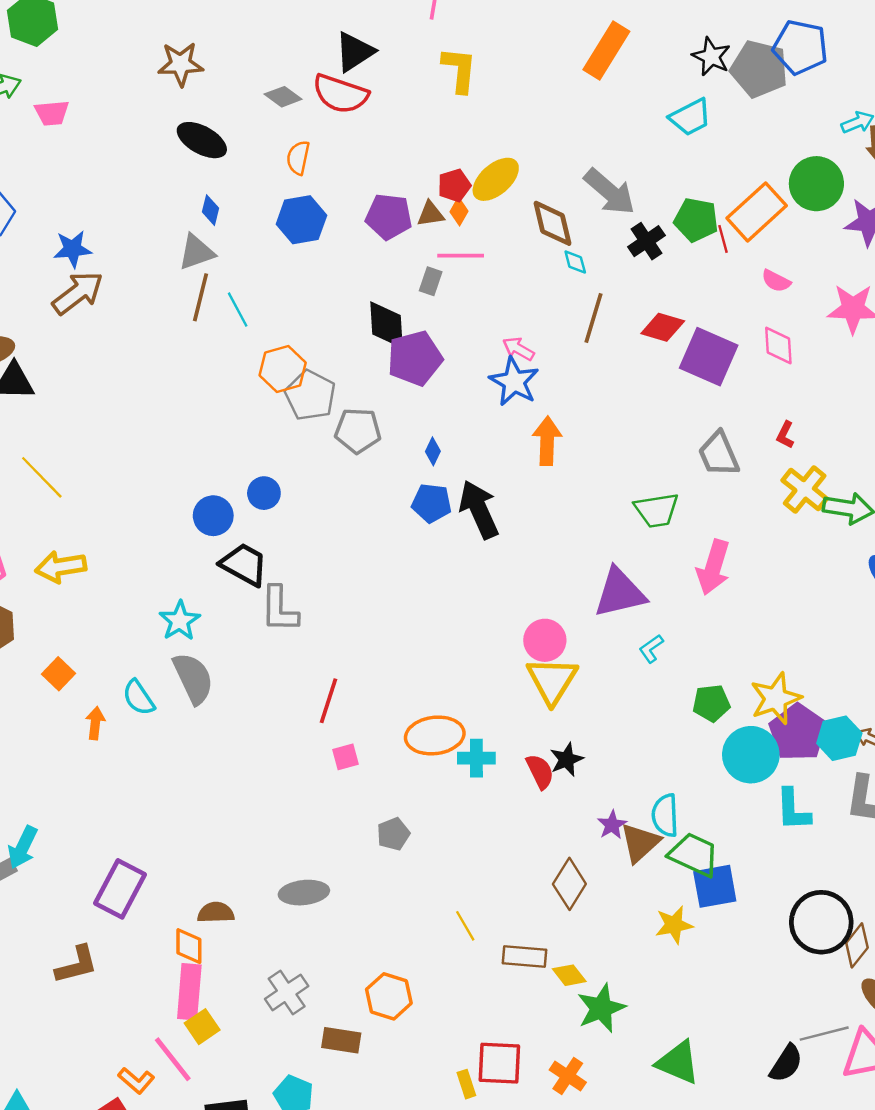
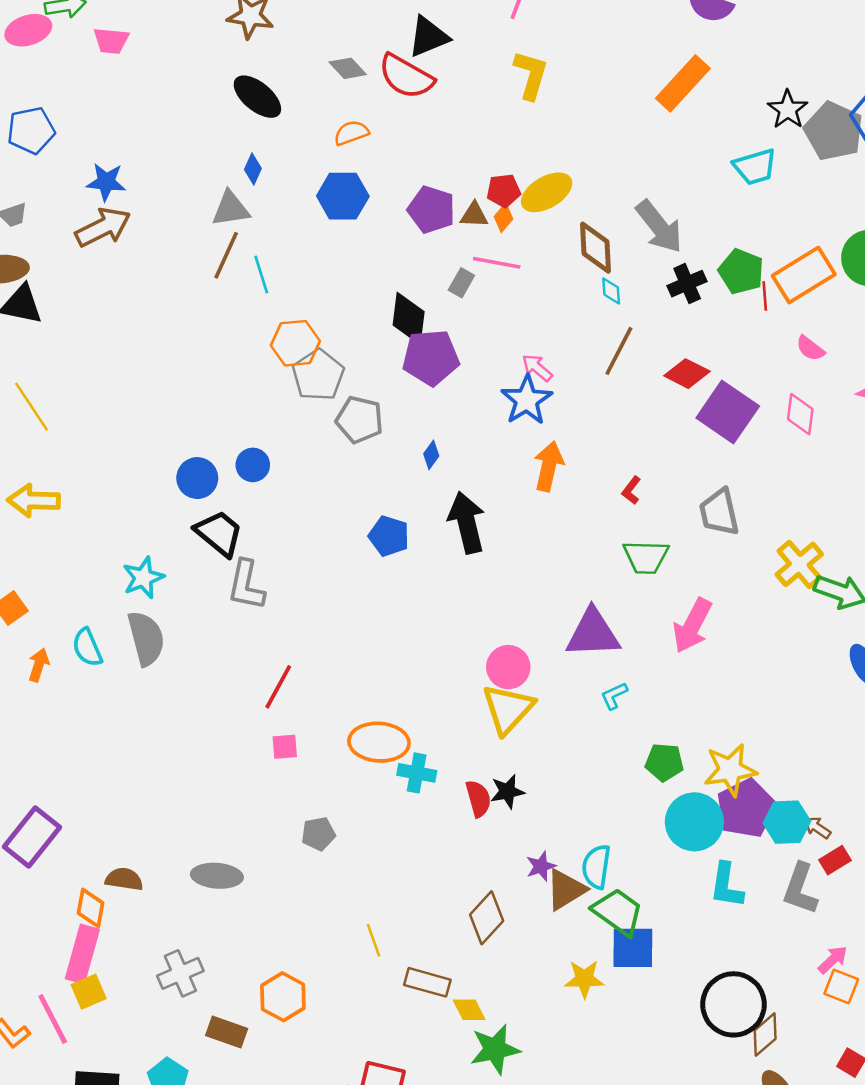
orange semicircle: (298, 158) -> (351, 133), turned 48
red L-shape: (785, 435) -> (631, 490), moved
blue pentagon: (432, 503) -> (389, 536), moved

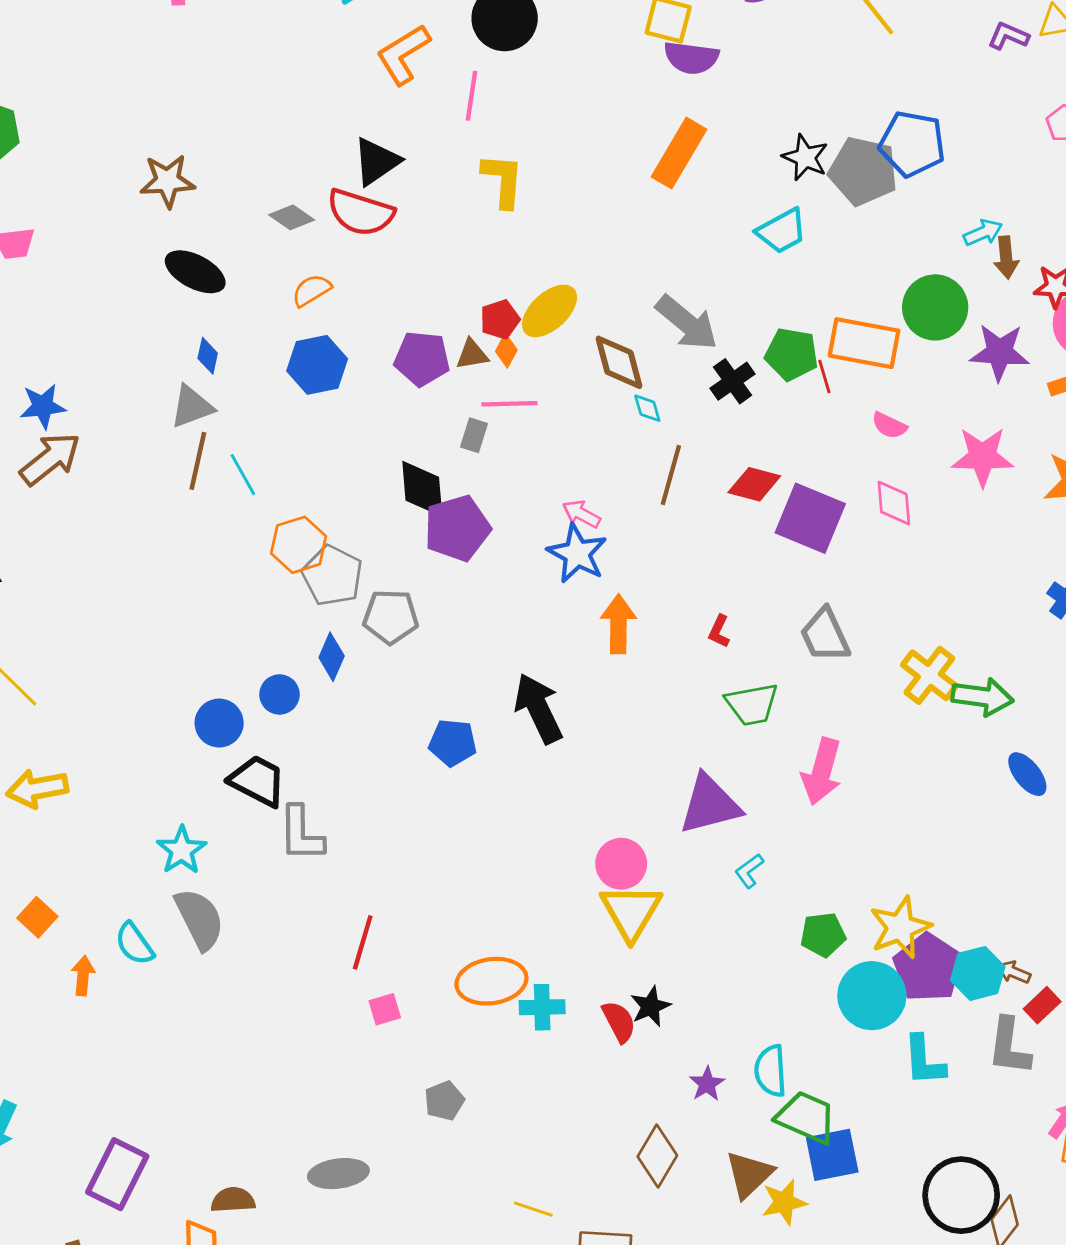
orange rectangle: (804, 275) -> (864, 343), turned 54
blue diamond: (431, 455) -> (332, 657), moved, size x1.4
brown triangle: (566, 890) -> (749, 1174), moved
yellow line: (373, 940) -> (533, 1209), turned -40

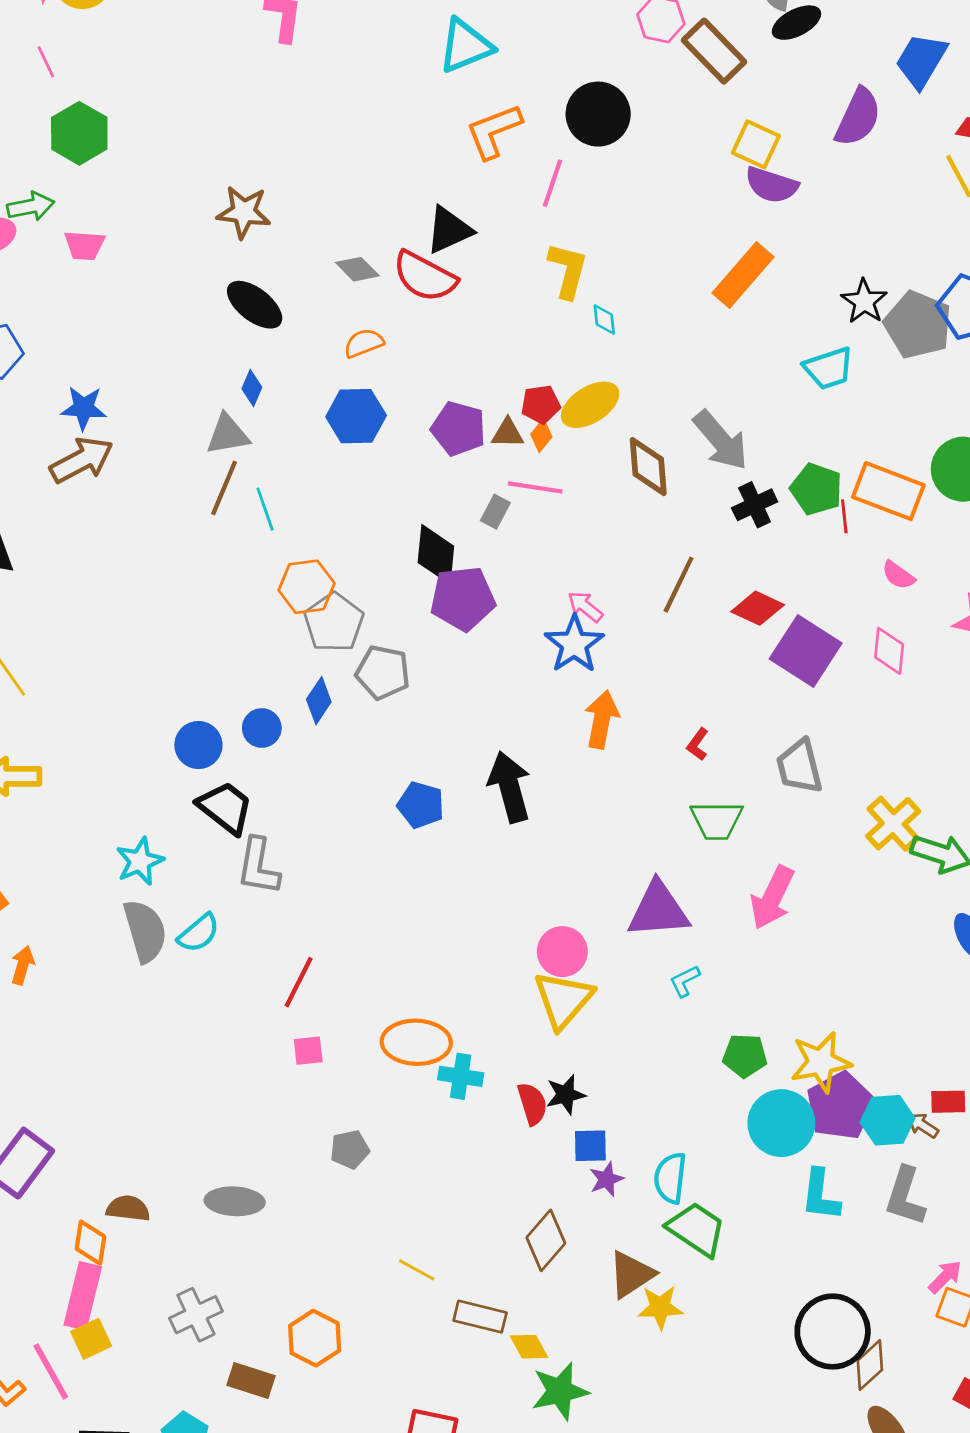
cyan diamond: (647, 408) -> (604, 319), moved
cyan semicircle: (134, 944) -> (199, 933), moved, turned -105
red rectangle: (1042, 1005) -> (948, 1102), moved, turned 32
blue square: (832, 1155) -> (590, 1146), moved, size x0.7

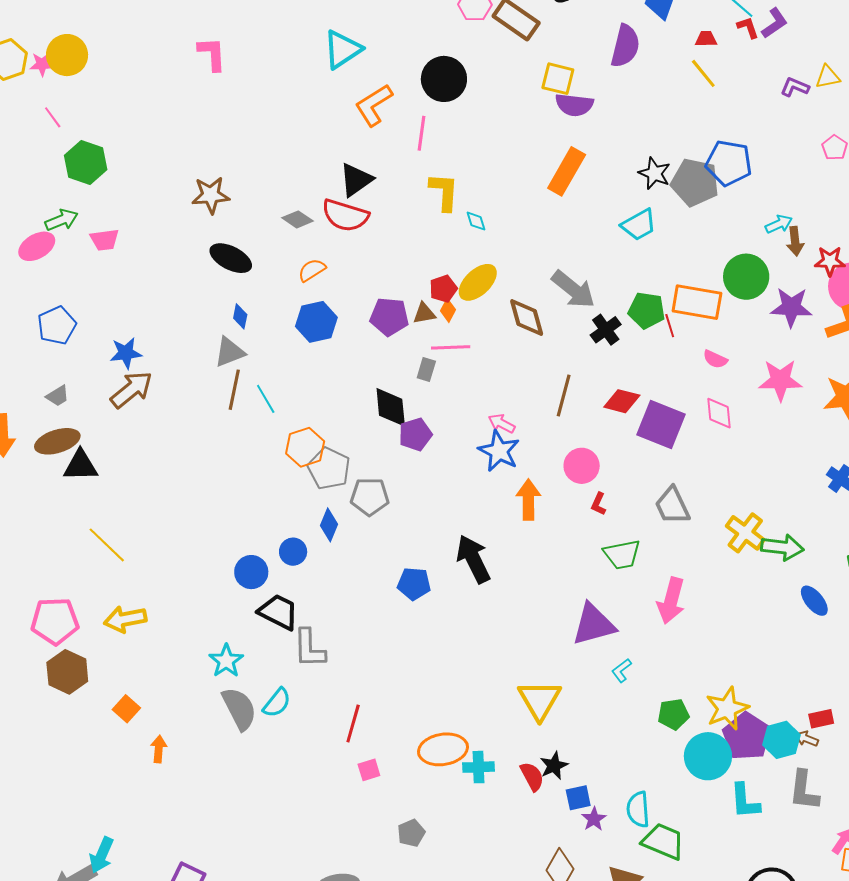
purple pentagon: (463, 599) -> (415, 434), size x0.7
pink circle: (562, 952) -> (582, 466), moved

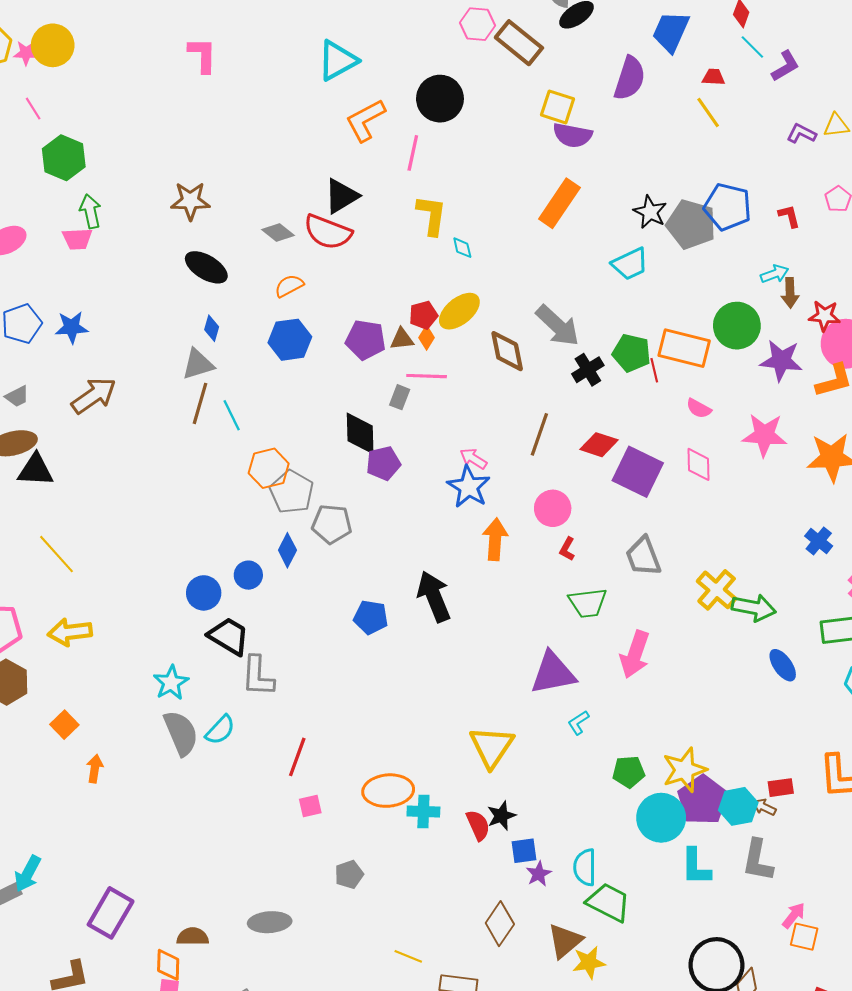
red L-shape: (748, 27) -> (789, 216), moved
green arrow: (62, 220) -> (90, 211), moved, turned -84
blue star: (126, 353) -> (72, 327), moved

